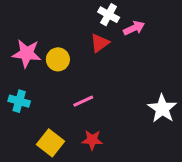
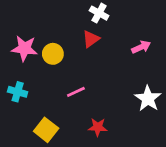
pink arrow: (134, 28) -> (141, 47), moved
red star: (92, 140) -> (98, 127), moved

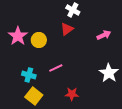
pink star: (24, 48) -> (18, 36), turned 30
cyan cross: (18, 92) -> (29, 75), moved

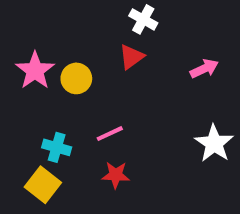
red star: (72, 94) -> (116, 175), moved
yellow square: (34, 96) -> (43, 185), moved

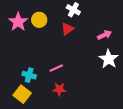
pink star: (35, 71) -> (18, 22), moved
yellow circle: (76, 78) -> (39, 20), moved
white star: (214, 143) -> (109, 59), moved

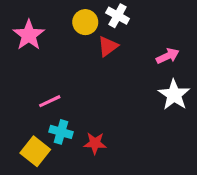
yellow circle: (39, 20) -> (85, 22), moved
pink line: (56, 68) -> (50, 101), moved
cyan cross: (29, 75) -> (61, 132), moved

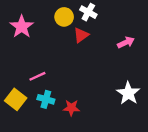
white star: (174, 95) -> (128, 93), moved
yellow square: (35, 151) -> (16, 99), moved

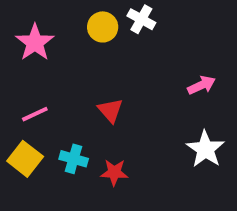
red triangle: (81, 35) -> (110, 110), moved, turned -35
pink arrow: (126, 42) -> (201, 85), moved
pink line: (37, 76) -> (35, 114), moved

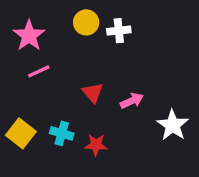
white cross: (141, 19) -> (119, 31), moved, turned -35
pink arrow: (201, 85) -> (132, 101), moved
pink line: (35, 114) -> (39, 71), moved

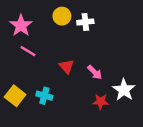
pink line: (39, 71) -> (28, 51), turned 56
pink arrow: (132, 101) -> (95, 72), turned 70
red star: (96, 145) -> (101, 102), moved

